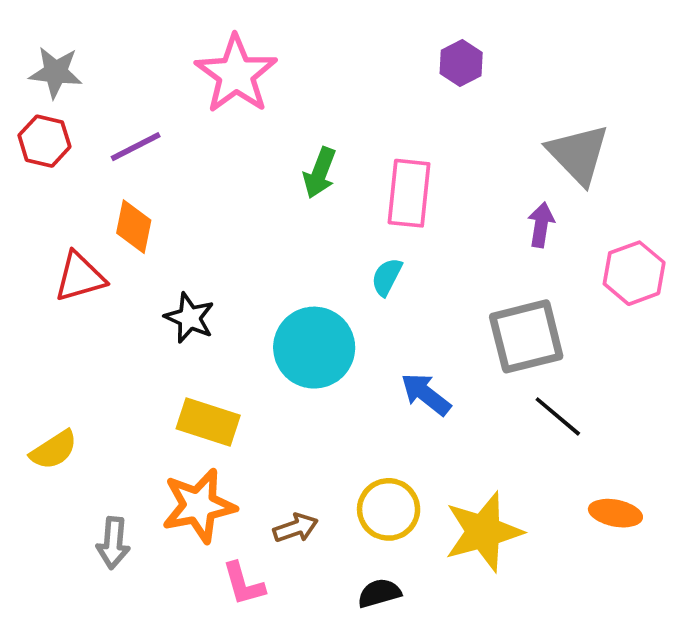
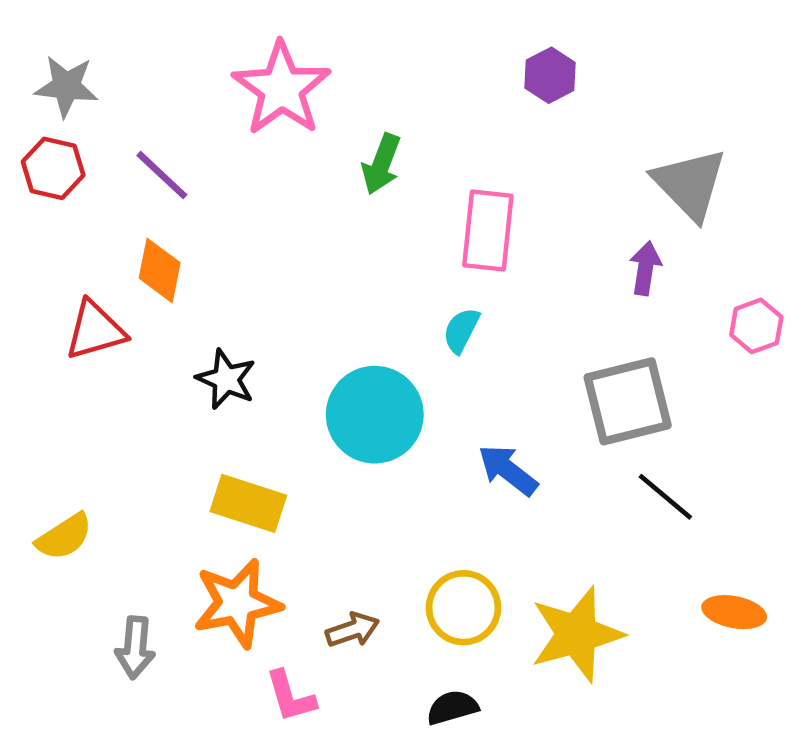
purple line: (136, 147) -> (162, 175), turned 70
green arrow: (320, 173) -> (381, 164), moved
pink hexagon: (634, 273) -> (756, 326), size x0.7

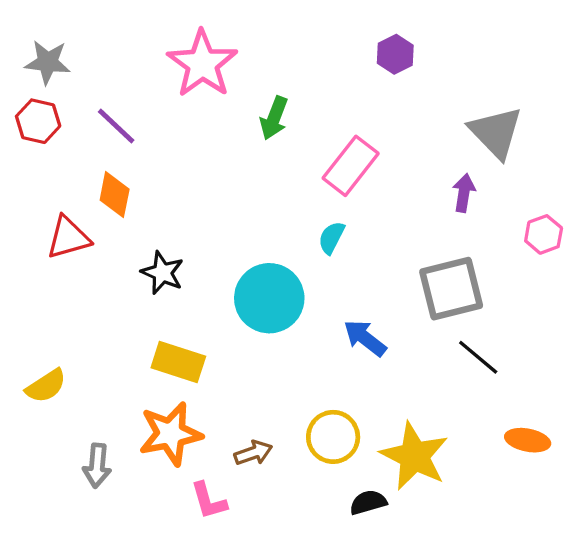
pink rectangle: (488, 231) -> (351, 166), turned 32
yellow star: (577, 634) -> (414, 456), turned -30
black semicircle: (452, 707) -> (368, 502), moved

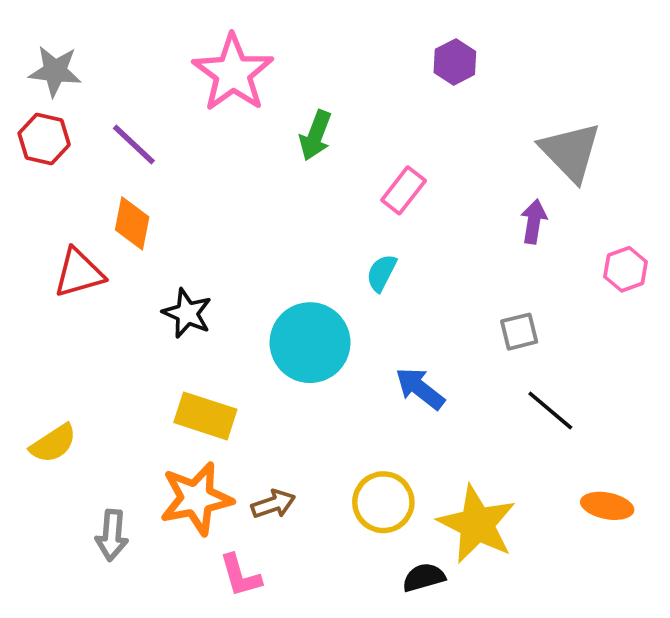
pink rectangle: (351, 166) -> (404, 190), size x0.7
gray square: (451, 289) -> (519, 332), size x0.5
brown arrow: (253, 453) -> (273, 504), moved

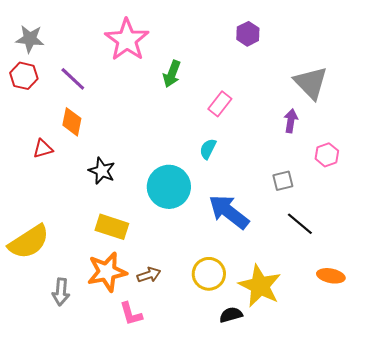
pink hexagon: (625, 269) -> (327, 155), moved
red triangle: (79, 273) -> (43, 149), size x0.7
blue arrow: (420, 388) -> (229, 212), size x1.5
yellow semicircle: (53, 443) -> (29, 242), size x1.6

